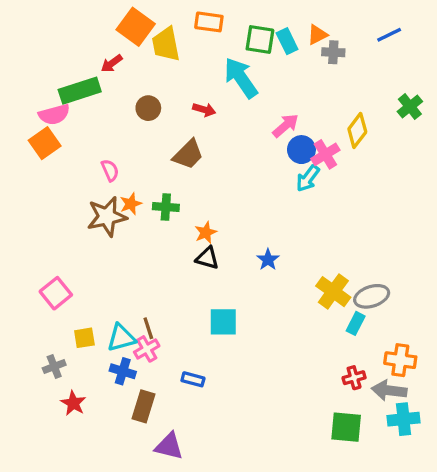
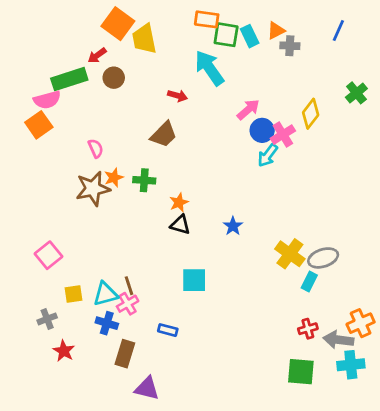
orange rectangle: (209, 22) -> (207, 19), moved
blue line: (389, 35) -> (338, 31), turned -40
brown circle: (148, 108) -> (114, 78), moved
orange cross: (400, 360) -> (361, 323), moved, turned -32

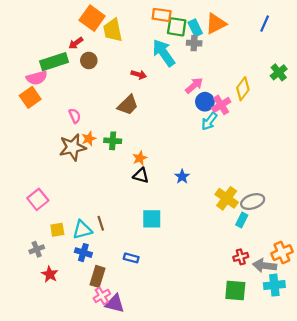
orange triangle: (276, 31) -> (216, 24), size x1.5
gray cross: (290, 46) -> (194, 43), moved
pink cross: (128, 304) -> (102, 296), moved

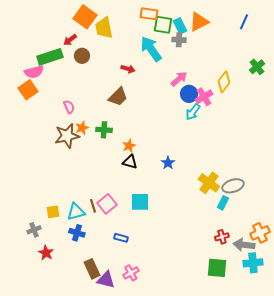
pink square: (38, 199) -> (107, 204), moved
brown rectangle: (97, 276) -> (92, 269), moved, turned -42
pink cross: (102, 296) -> (131, 273), moved

